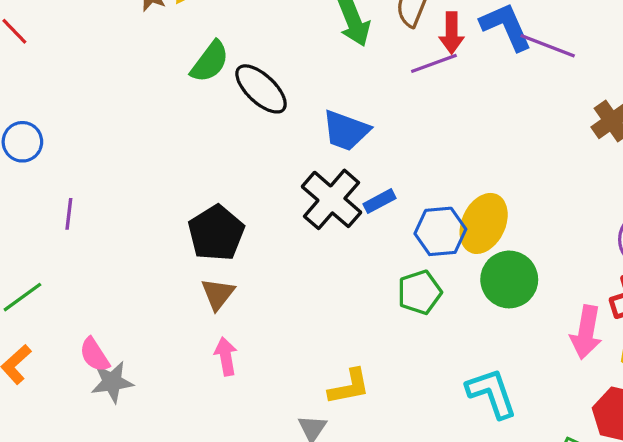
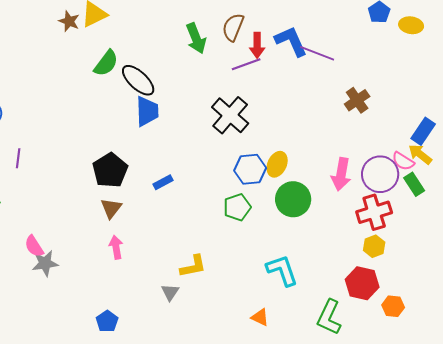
blue trapezoid: (346, 131) -> (147, 111), moved, turned -112
black cross: (331, 199) -> (230, 115), moved
blue rectangle: (380, 201) -> (163, 182), moved
yellow ellipse: (484, 223) -> (277, 164), size x0.7
pink arrow: (586, 332) -> (341, 174), moved

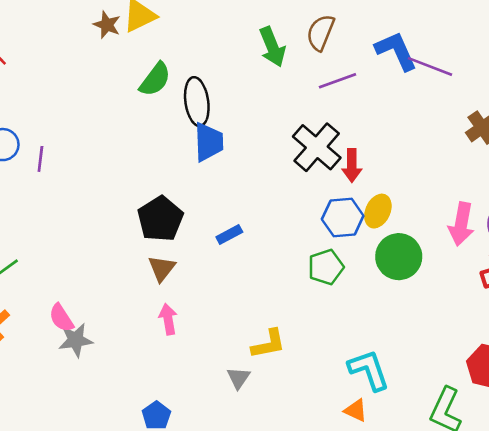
red arrow: (257, 45) -> (352, 165), moved
black ellipse: (138, 80) -> (197, 102), turned 39
purple line: (18, 158) -> (40, 159), moved
cyan L-shape: (282, 270) -> (369, 370), moved

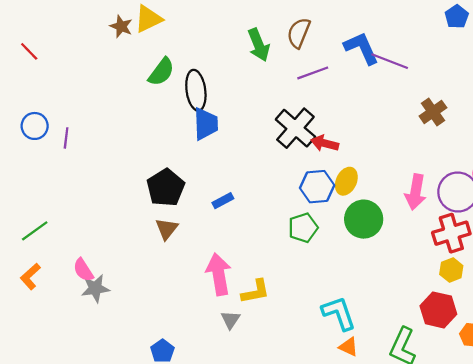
red arrow: (352, 165) -> (325, 143), turned 104
pink arrow: (168, 319) -> (219, 274), moved, size x1.6
orange triangle: (356, 410) -> (348, 347), moved

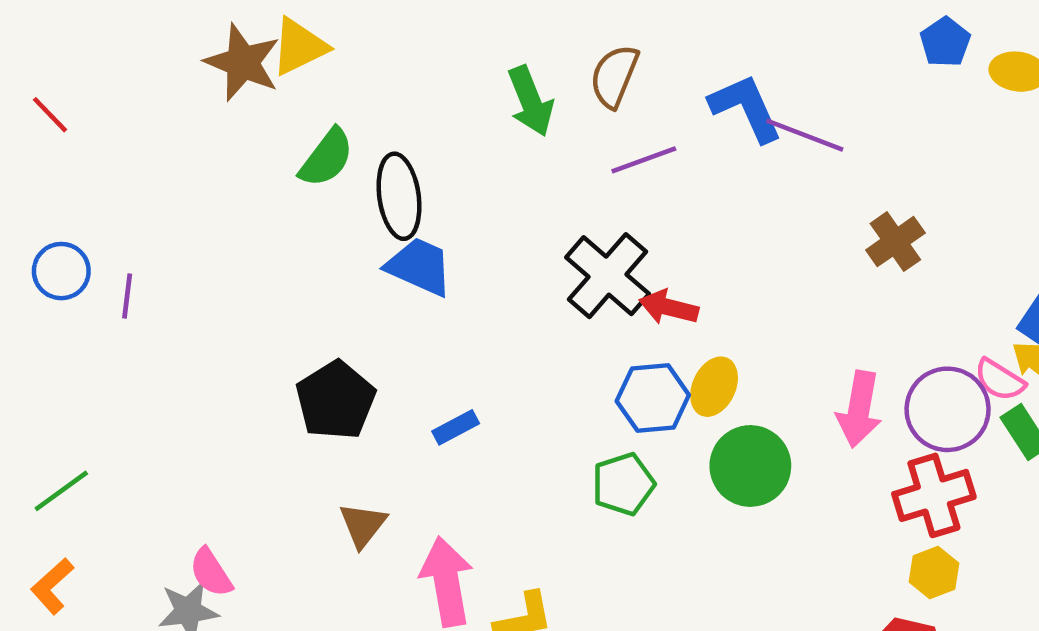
brown star: (121, 26) -> (243, 63), size x1.6
blue trapezoid: (206, 124) -> (419, 267), turned -64
brown triangle: (167, 229) -> (363, 525), moved
pink semicircle: (83, 270) -> (211, 573), moved

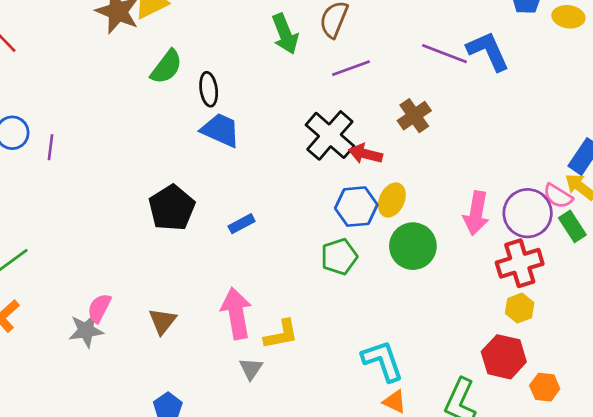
blue L-shape: (746, 108) -> (488, 51), moved
black ellipse: (399, 196) -> (209, 89), size x0.7
brown cross: (895, 242) -> (414, 116), moved
brown triangle: (363, 525) -> (162, 321), moved
pink semicircle: (211, 573) -> (99, 308), turned 60

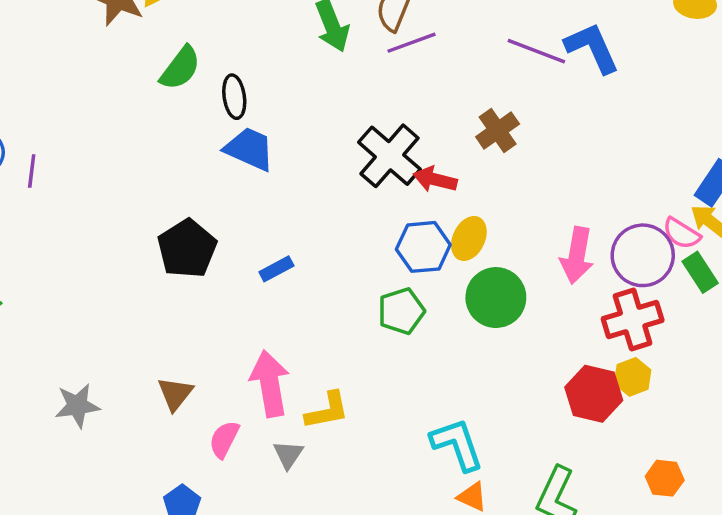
purple line: (351, 68) -> (411, 43), moved
pink semicircle: (99, 308) -> (224, 439), moved
red hexagon: (504, 357) -> (594, 394), moved

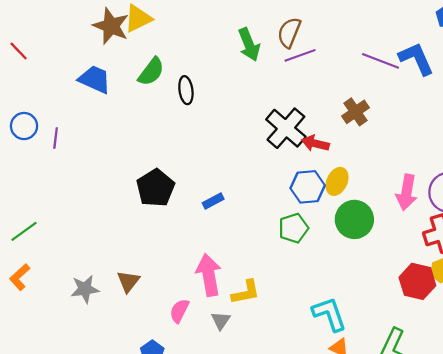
blue trapezoid: (249, 149) -> (95, 79), moved
brown triangle: (175, 394) -> (128, 281), moved

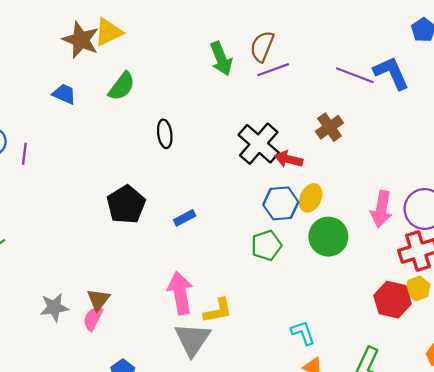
blue trapezoid: (95, 79) -> (64, 94), size x0.7
black ellipse: (186, 90) -> (165, 134), moved
pink semicircle: (179, 311) -> (93, 318), moved
cyan L-shape: (329, 314) -> (303, 333), size x0.7
gray triangle: (221, 321) -> (192, 339), size x1.8

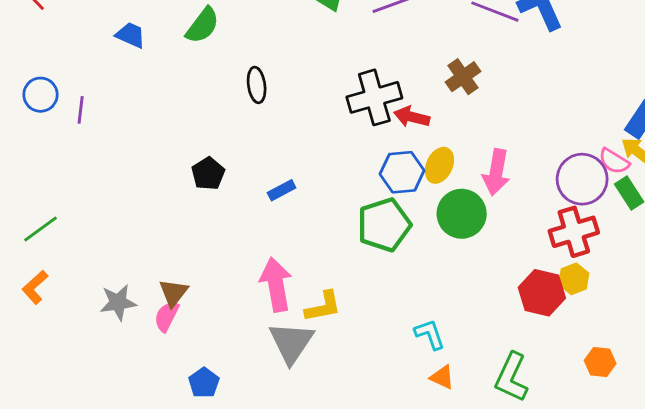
black cross: (259, 144) -> (374, 97), turned 33
black pentagon: (126, 205) -> (208, 174), size x0.7
pink arrow: (381, 209) -> (496, 172), moved
green pentagon: (266, 245) -> (384, 225), size x1.4

